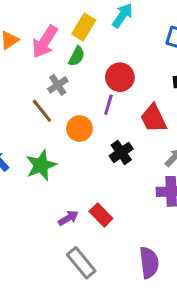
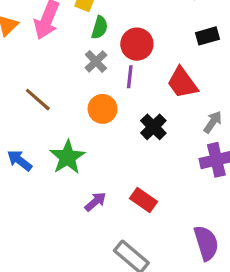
green semicircle: (77, 56) -> (100, 28), moved
gray cross: (58, 85) -> (96, 61), moved
brown line: (42, 111) -> (38, 100), moved
purple arrow: (68, 218) -> (95, 202), moved

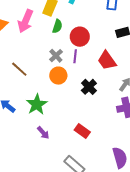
gray cross: (96, 61) -> (56, 56), moved
purple arrow: (95, 202) -> (43, 133), moved, turned 88

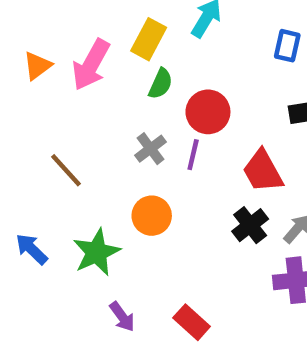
orange circle: (58, 76) -> (152, 216), moved
black cross: (89, 87) -> (250, 225), moved
purple arrow: (43, 133) -> (122, 317), moved

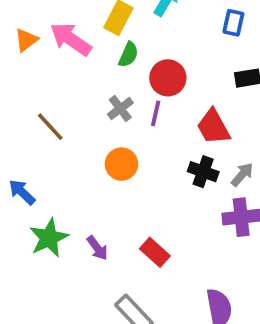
pink arrow: (91, 65) -> (71, 39), turned 96
black cross: (250, 225) -> (203, 172), turned -32
green star: (96, 252) -> (49, 238), moved

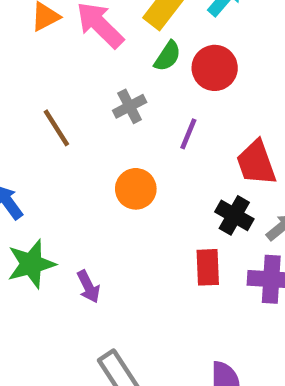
red circle: (168, 78) -> (215, 68), moved
gray cross: (120, 108) -> (130, 106), moved
red rectangle: (155, 252) -> (208, 267), moved, turned 36

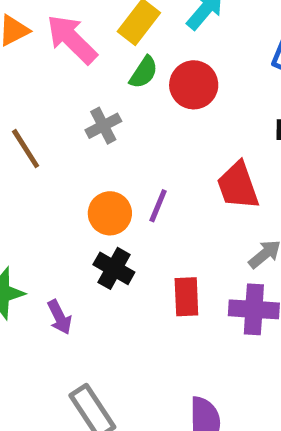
purple line: (188, 134) -> (158, 206), moved
black cross: (234, 215) -> (114, 268), moved

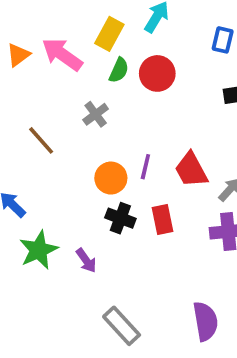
red trapezoid: (238, 186) -> (191, 170), moved
red rectangle: (186, 297) -> (162, 219), moved

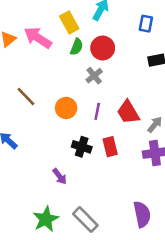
yellow rectangle: (109, 34) -> (69, 22), turned -55
gray cross: (96, 114) -> (94, 76), moved
orange circle: (111, 178) -> (66, 108), moved
green star: (39, 250) -> (46, 219), moved

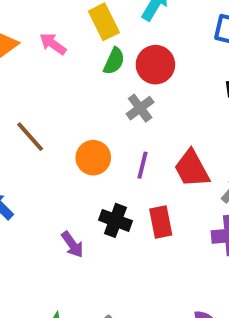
pink arrow: (38, 38) -> (53, 44), size x0.6
purple arrow: (60, 176) -> (72, 244), moved

